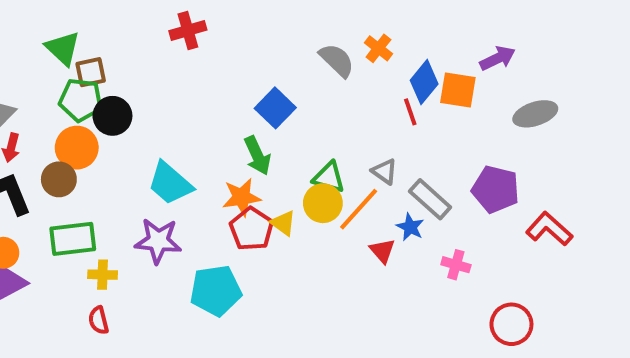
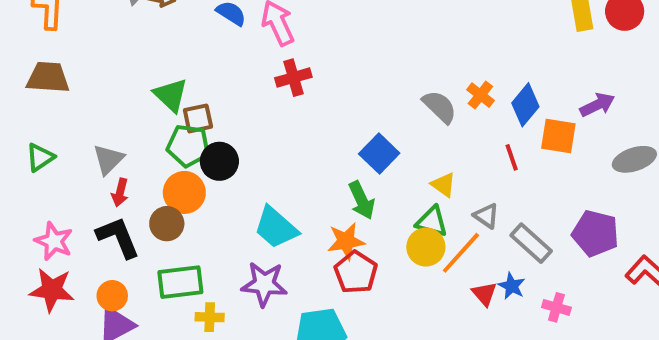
blue diamond: (424, 82) -> (525, 105), moved
yellow triangle: (283, 223) -> (443, 185), moved
blue star: (410, 227) -> (512, 286), moved

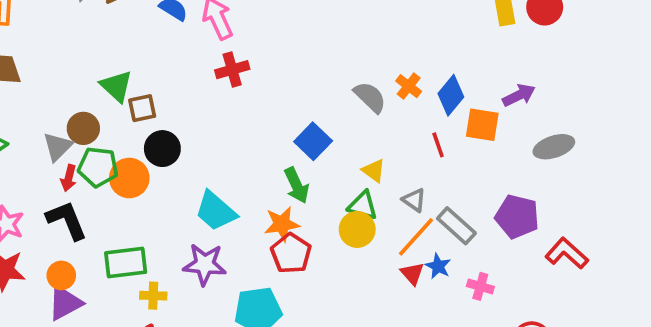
green pentagon: (188, 146) -> (98, 167), moved
brown circle: (167, 224) -> (83, 128), moved
orange line: (461, 253) -> (416, 237), moved

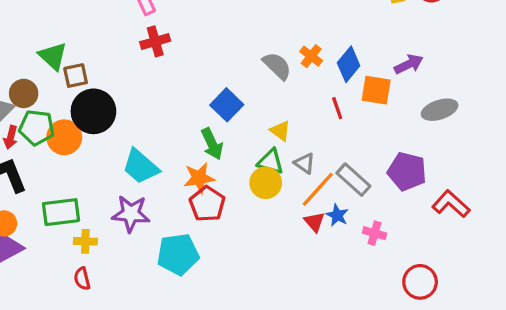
black circle: (162, 149) -> (93, 111), size x1.4
gray triangle: (414, 200) -> (305, 163), moved

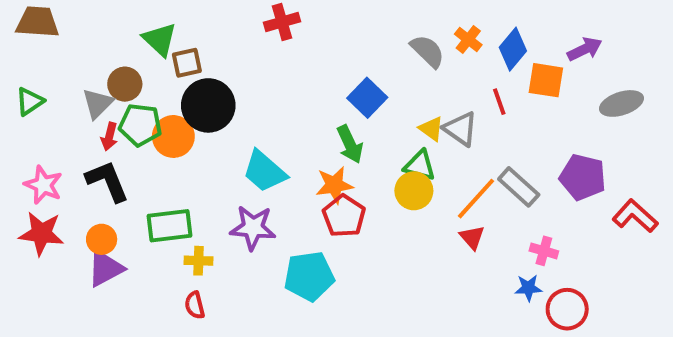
gray triangle: (305, 163) -> (460, 129), moved, size x1.4
blue star: (337, 215) -> (528, 288), moved, turned -30
red circle: (420, 282) -> (567, 309), moved

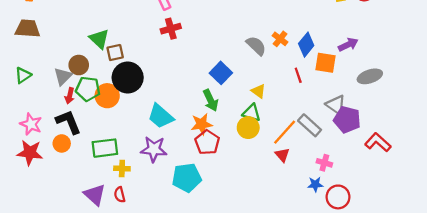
gray triangle: (460, 129) -> (336, 105), moved
orange circle: (102, 239) -> (62, 143), moved
purple triangle: (105, 268) -> (95, 195), moved, turned -50

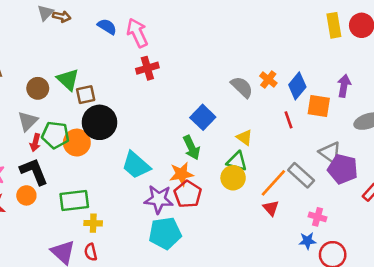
purple arrow: (348, 45) -> (344, 86), turned -54
brown circle: (79, 65) -> (38, 88), moved
purple star: (154, 149) -> (159, 199), moved

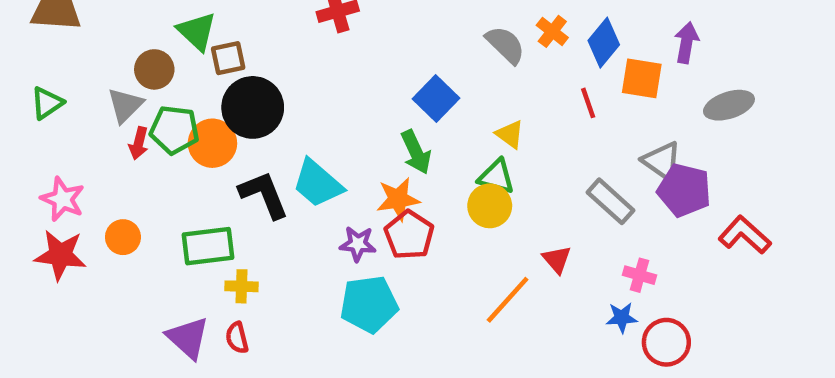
brown circle: (38, 88) -> (154, 69), moved
black L-shape: (34, 171) -> (264, 195), moved
orange line: (273, 183) -> (508, 300), moved
purple star: (159, 199) -> (358, 244), size x0.7

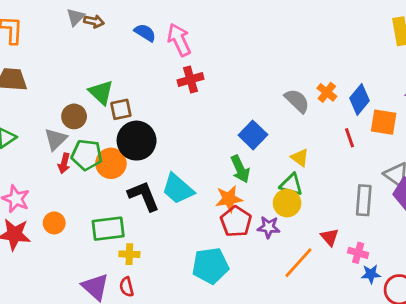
gray rectangle: (610, 201) -> (364, 200), turned 52
purple star: (358, 244) -> (269, 227), moved
pink cross: (640, 275) -> (358, 253), moved

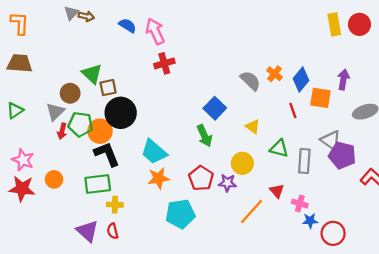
green triangle: (291, 185) -> (279, 148), moved
black L-shape: (144, 196) -> (107, 154), moved
orange star: (229, 199) -> (159, 178), moved

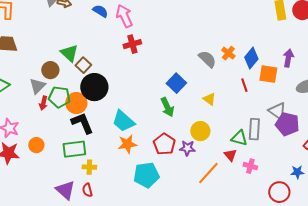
brown square: (108, 88) -> (83, 65), turned -35
green triangle: (279, 148) -> (239, 138), moved
blue star: (310, 221) -> (297, 172), moved

